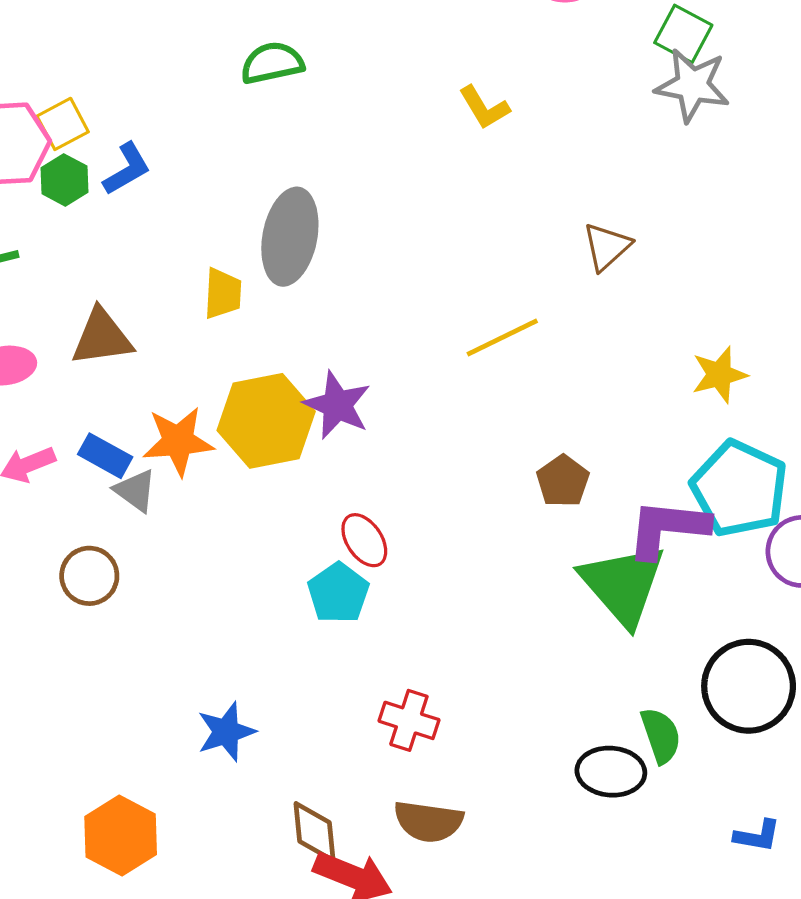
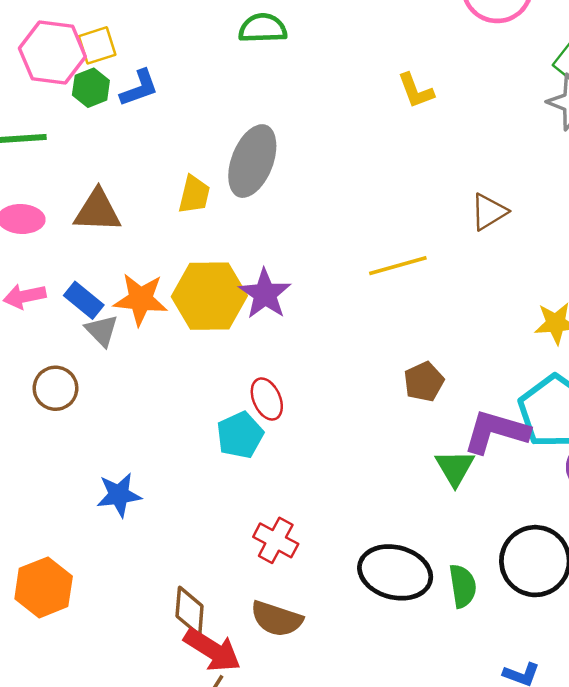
green triangle: (623, 585) -> (455, 468), size x0.6
blue star: (226, 732) -> (119, 495), moved
black ellipse: (611, 772) -> (395, 572), moved, size x1.4

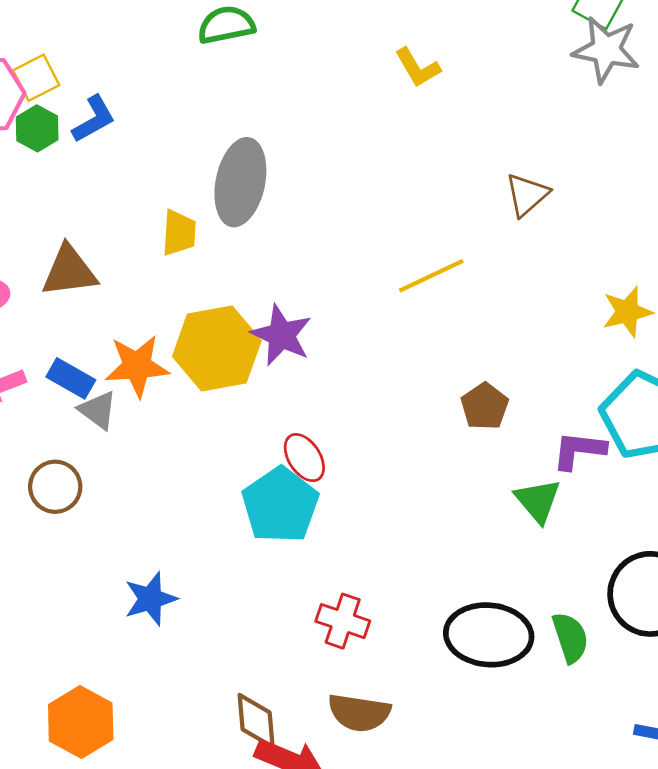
purple L-shape: (496, 432) -> (579, 450), size x0.7
cyan pentagon: (240, 435) -> (280, 505), size x1.4

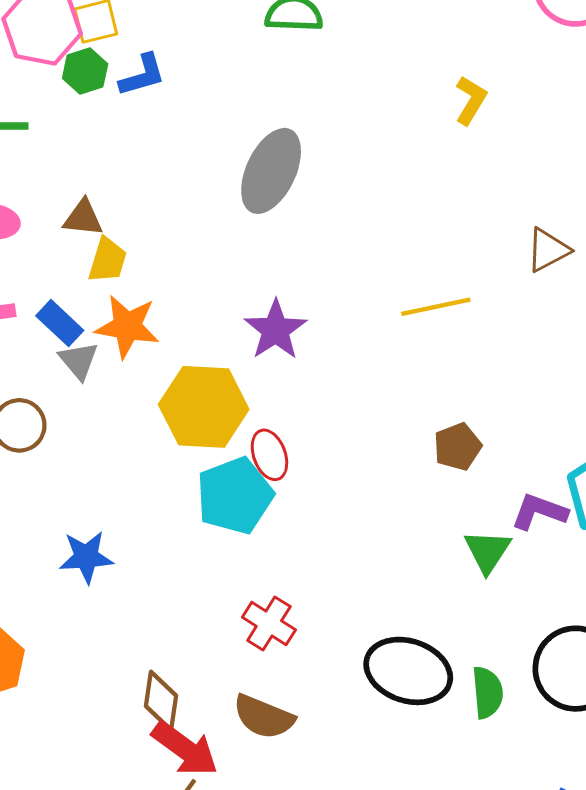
yellow L-shape: (418, 68) -> (471, 100), turned -132
yellow trapezoid: (179, 233) -> (108, 260), moved
brown triangle: (69, 271) -> (83, 218), size x0.7
yellow hexagon: (217, 349) -> (204, 407), moved

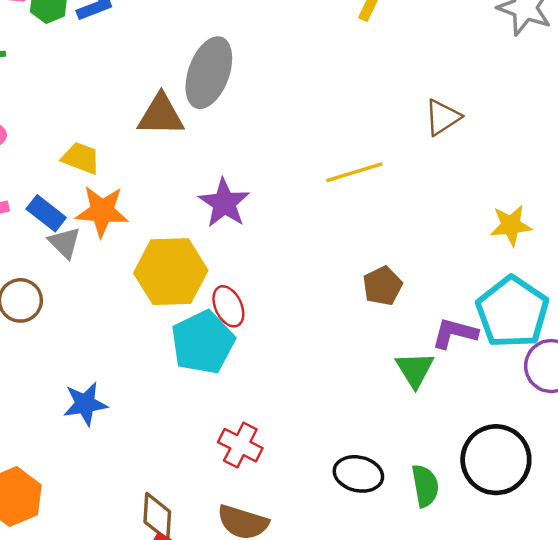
brown triangle: (83, 218) -> (161, 115), moved, size x1.4
yellow trapezoid: (108, 260) -> (81, 158), turned -81
black ellipse: (408, 671) -> (358, 474), size x0.7

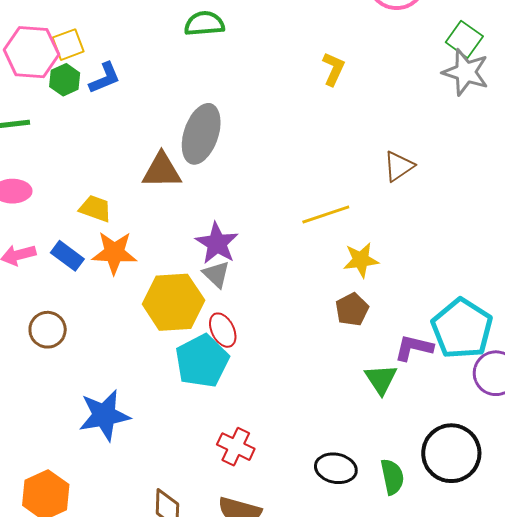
yellow star: (511, 225) -> (361, 260), moved
gray triangle: (65, 243) -> (216, 274), moved
blue star: (85, 404) -> (104, 415), size x1.4

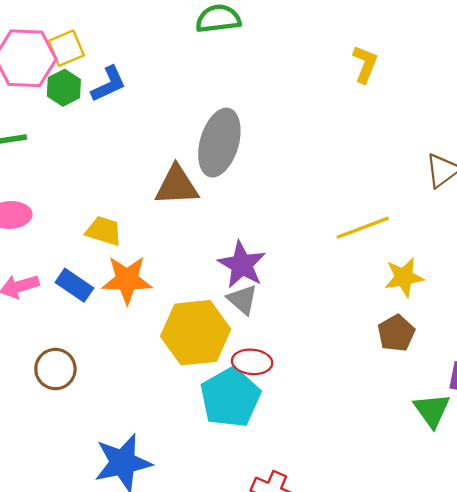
red ellipse: (223, 330) -> (252, 362), turned -56

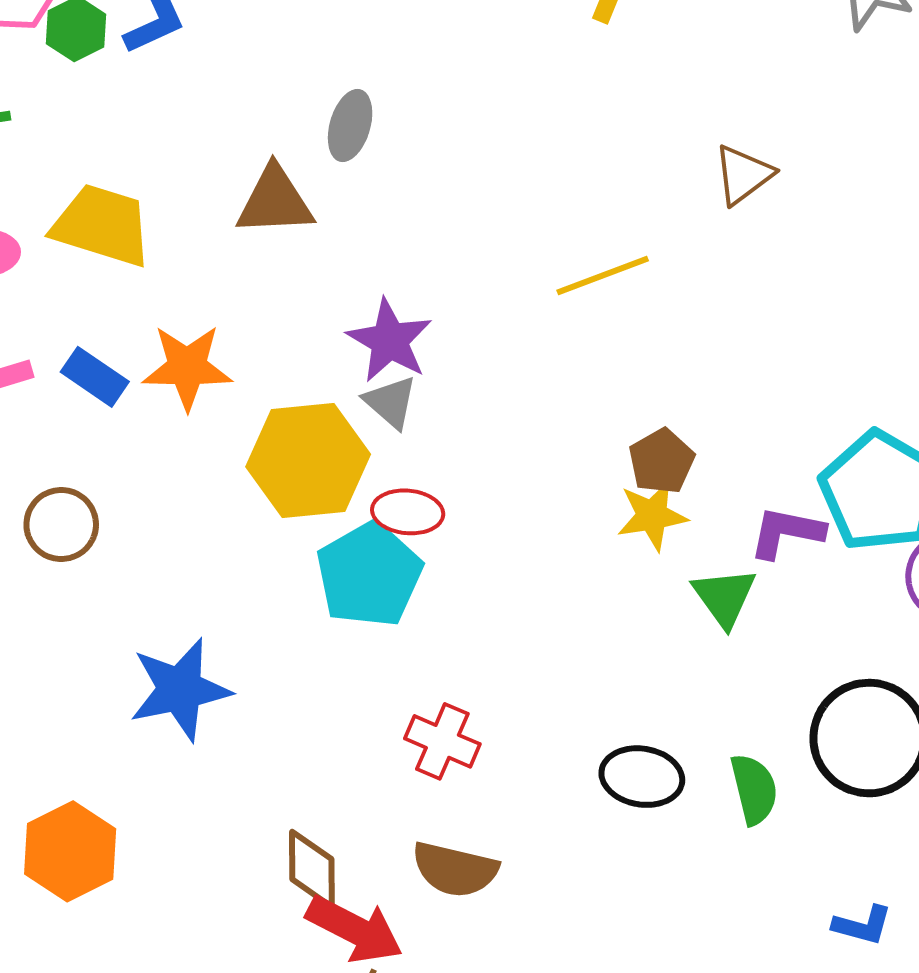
gray ellipse: (219, 143) -> (350, 126), size x0.6
yellow trapezoid: (104, 231) -> (102, 225), moved, size x1.6
yellow star: (404, 277) -> (652, 516), moved

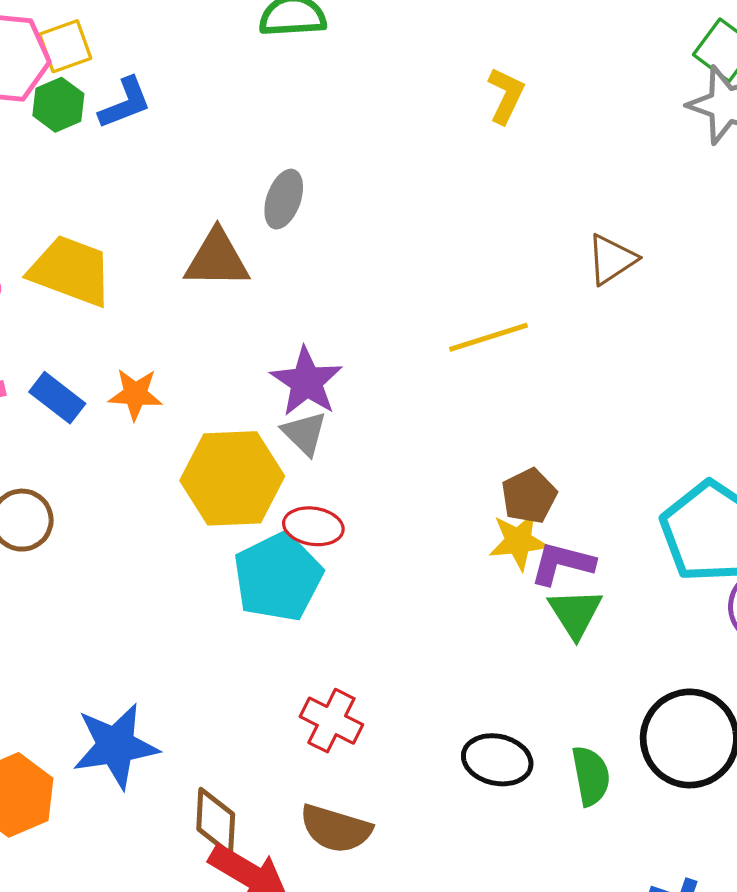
orange star: (187, 367) -> (135, 394), size x0.7
purple L-shape: (787, 532) -> (562, 563), moved
blue star: (180, 689) -> (116, 746), moved

